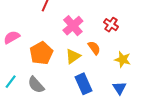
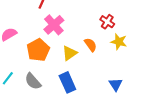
pink cross: (73, 26) -> (54, 25), moved
yellow star: (123, 59) -> (119, 42), moved
blue rectangle: (84, 84) -> (67, 82), moved

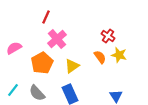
orange semicircle: (91, 45) -> (100, 57), moved

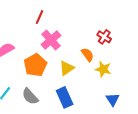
yellow star: (119, 55) -> (103, 69), moved
orange semicircle: (100, 57) -> (88, 55), moved

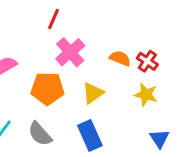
red cross: (104, 37) -> (147, 61), moved
orange semicircle: (88, 55) -> (120, 58), moved, turned -32
orange pentagon: (35, 65) -> (47, 89), turned 30

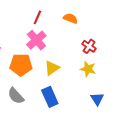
red line: (54, 19) -> (37, 17), moved
orange semicircle: (120, 58) -> (70, 18), moved

